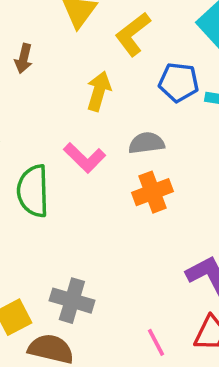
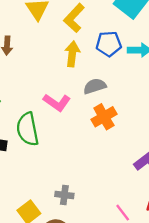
yellow arrow: (99, 91) -> (72, 54), moved
gray cross: (72, 301) -> (64, 195), size x0.7

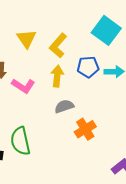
gray semicircle: (95, 86) -> (64, 106), moved
pink L-shape: (57, 102) -> (23, 86), moved

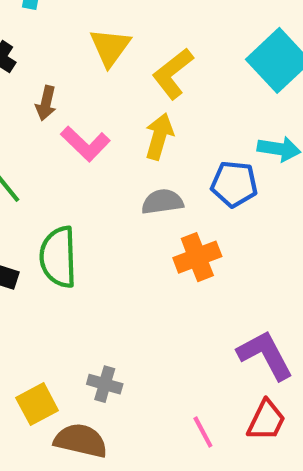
blue pentagon: (88, 67) -> (234, 184), moved

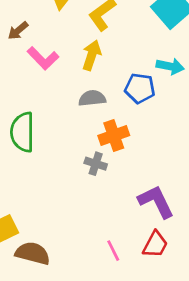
brown arrow: (46, 103) -> (18, 31), turned 35
gray cross: (105, 384) -> (96, 164), moved

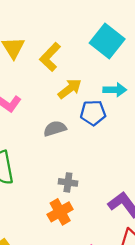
yellow arrow: (92, 55) -> (70, 89), moved, turned 45
orange cross: (114, 135) -> (60, 212), moved

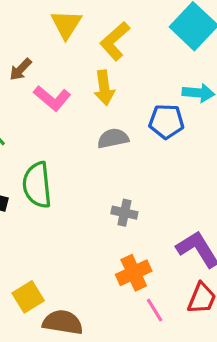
yellow arrow: (70, 89) -> (104, 88), moved, turned 115
orange cross: (60, 212) -> (134, 273), moved

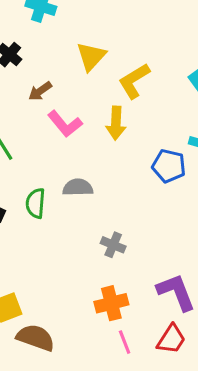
gray semicircle: (113, 138) -> (78, 187), moved
green semicircle: (37, 185) -> (35, 203), size x0.7

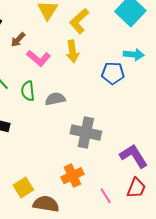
green semicircle: (35, 203) -> (28, 91), moved
gray cross: (113, 245) -> (86, 132), size x1.8
orange cross: (111, 303) -> (73, 176), moved

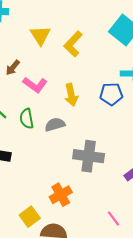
yellow arrow: (72, 51) -> (71, 95), moved
orange cross: (73, 176) -> (61, 195), moved

